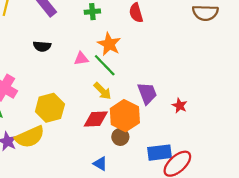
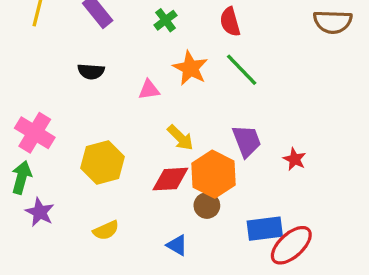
green cross: (92, 12) -> (166, 20), turned -32
green line: (105, 65) -> (242, 70), moved
yellow semicircle: (30, 137) -> (106, 230), moved, size x0.6

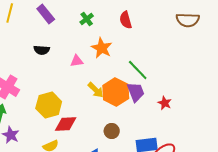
green line: (242, 70) -> (138, 70), moved
orange hexagon: (213, 174) -> (116, 92), moved
red diamond: (170, 179) -> (66, 124), moved

